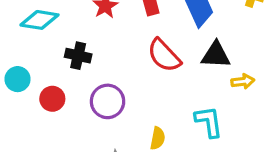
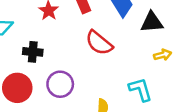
black triangle: (216, 55) -> (152, 22), moved
red circle: (52, 99) -> (17, 88), size x1.5

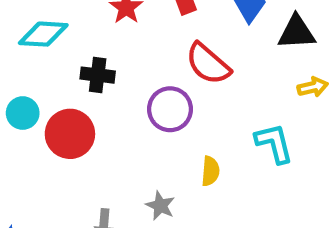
purple circle: (60, 84) -> (170, 109), moved

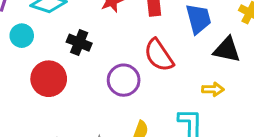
yellow arrow: (313, 87) -> (213, 89), moved
cyan circle: (23, 113) -> (22, 36), moved

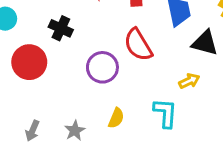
yellow arrow: (213, 89) -> (189, 81), turned -30

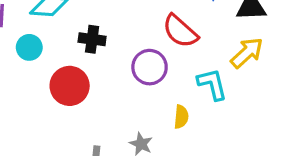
yellow arrow: (189, 81) -> (247, 53), size x1.5
cyan L-shape: (165, 113) -> (212, 84), moved

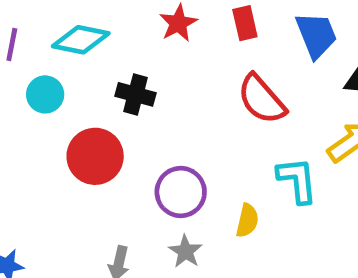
purple circle: (150, 67) -> (181, 192), moved

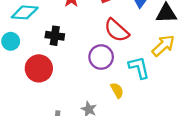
purple circle: (181, 192) -> (101, 57), moved
yellow semicircle: (247, 221) -> (117, 90), turned -35

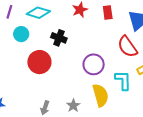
red semicircle: (117, 30) -> (127, 47), moved
yellow semicircle: (117, 90) -> (100, 95), size x1.6

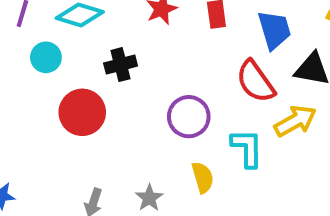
black cross: (59, 38) -> (121, 65), turned -35
yellow semicircle: (100, 95) -> (203, 177), size x0.7

